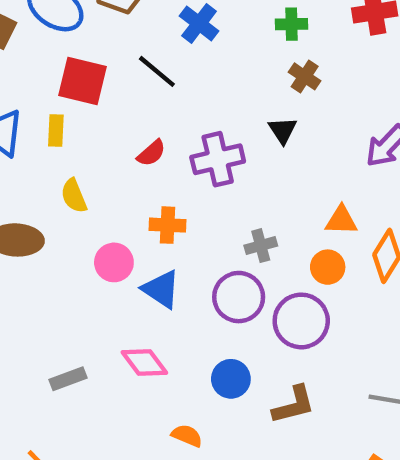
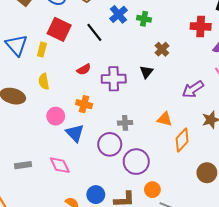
green cross: (292, 24) -> (144, 19), moved
orange circle: (328, 267) -> (152, 190), moved
blue circle: (231, 379) -> (96, 195), moved

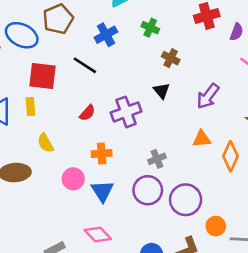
blue cross: (118, 14) -> (106, 35), turned 30
green cross: (144, 19) -> (150, 28), moved, turned 32
purple arrow: (193, 89) -> (208, 96), moved
blue triangle: (75, 133) -> (102, 191), turned 30

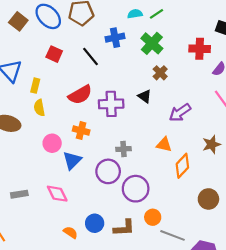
green cross: (150, 28) -> (152, 43), size x1.5
red square: (42, 76) -> (54, 54), size x0.7
black triangle: (162, 91) -> (145, 96), turned -32
yellow rectangle: (30, 106) -> (35, 86), moved
red semicircle: (87, 113) -> (80, 95), size x1.6

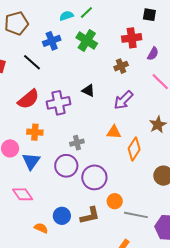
brown cross: (160, 73) -> (121, 66), moved, turned 32

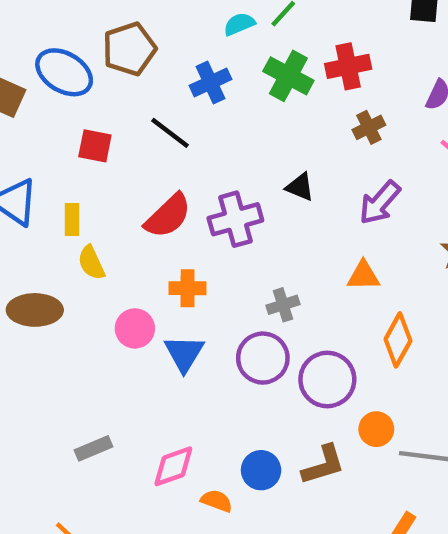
red cross: (132, 38) -> (348, 66), moved
orange diamond: (134, 149) -> (398, 340), moved
pink diamond: (23, 194) -> (173, 466), moved, turned -70

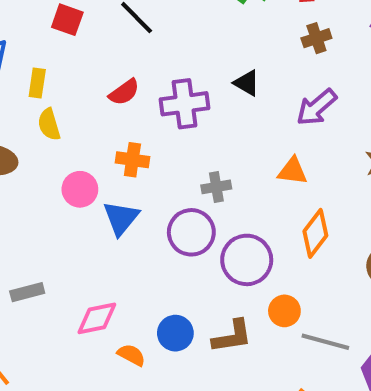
red semicircle: (168, 216) -> (124, 92), size x0.7

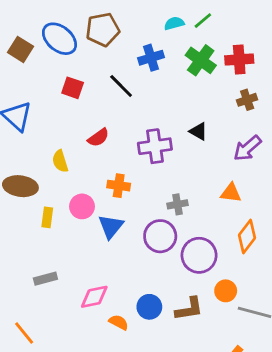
yellow rectangle: (37, 83) -> (47, 217), moved
red semicircle: (124, 92) -> (98, 138), moved

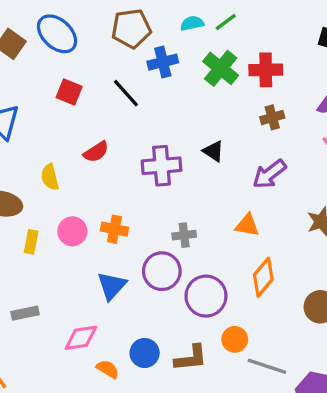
brown pentagon: (103, 30) -> (131, 28), moved
orange cross: (119, 186) -> (114, 229), moved
blue triangle: (111, 226) -> (112, 286), moved

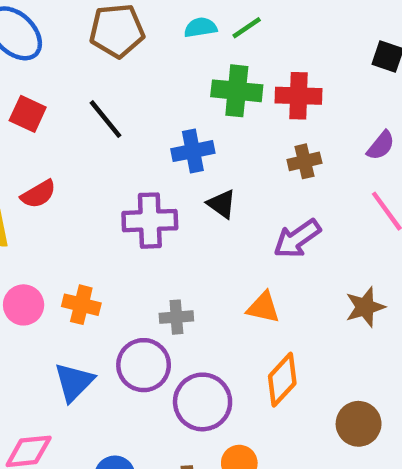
blue cross: (163, 62) -> (193, 151), moved
green cross: (221, 68) -> (237, 91), turned -36
red semicircle: (96, 152) -> (38, 194), moved

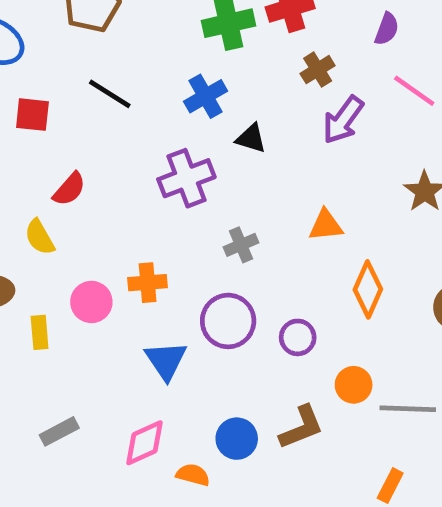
purple arrow: (297, 239) -> (343, 120), moved
gray cross: (176, 317) -> (241, 245), moved
purple circle: (203, 402) -> (298, 337), size x0.6

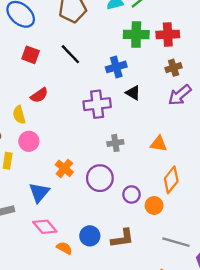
orange cross: (148, 283) -> (64, 168), moved, turned 30
pink circle: (91, 302) -> (29, 141), moved
blue triangle: (166, 360) -> (39, 192), moved
orange circle: (354, 385) -> (154, 205), moved
pink diamond: (145, 443) -> (45, 227), turned 60

